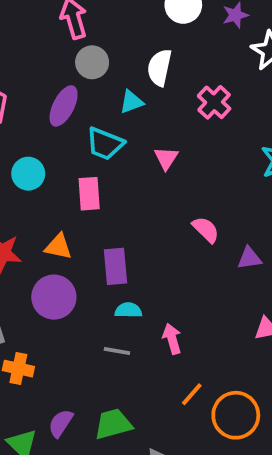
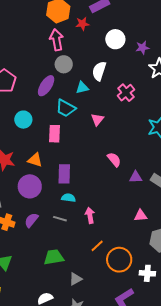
purple semicircle: (61, 423) -> (31, 220), moved

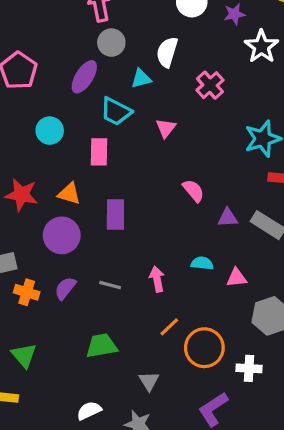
cyan semicircle: (68, 198) -> (202, 263), moved
gray triangle: (76, 279) -> (149, 381), moved, turned -32

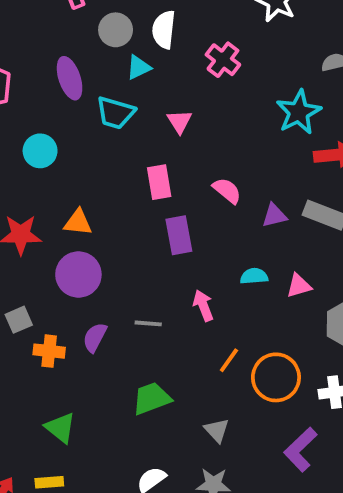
gray circle: (111, 43) -> (116, 30), moved
purple ellipse: (84, 77) -> (70, 78), turned -40
pink rectangle: (99, 152) -> (159, 182), moved
purple rectangle: (115, 214) -> (179, 235), moved

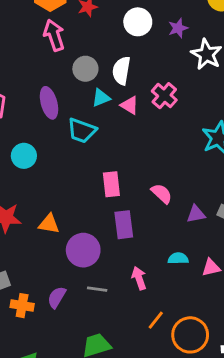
pink triangle: (179, 121) -> (130, 105), moved, turned -30
orange triangle: (78, 222) -> (49, 224), moved
purple circle: (78, 275) -> (83, 250), moved

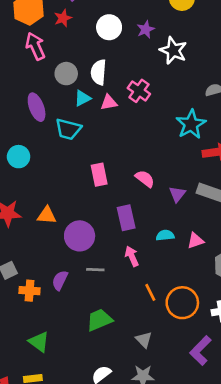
pink triangle: (130, 105) -> (109, 102), turned -36
purple triangle: (196, 214) -> (177, 194), turned -36
purple rectangle: (124, 225) -> (126, 218), moved
orange line: (156, 320) -> (150, 292), turned -60

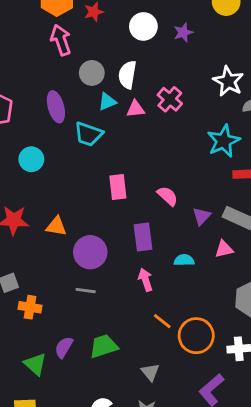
white star: (173, 50) -> (228, 81), moved
pink triangle: (195, 241) -> (224, 249), moved
gray line: (95, 270) -> (86, 291), moved
purple semicircle: (60, 280) -> (64, 347), moved
orange line: (150, 292) -> (162, 321), turned -30

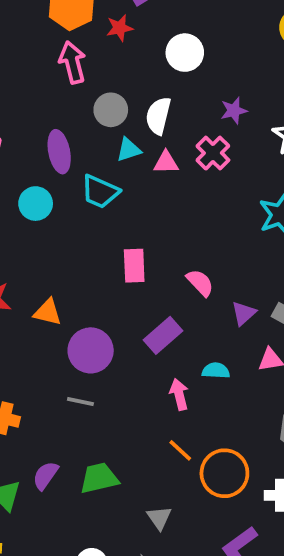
purple star: (183, 33) -> (234, 111), moved
cyan circle: (31, 159) -> (36, 204), moved
purple rectangle: (143, 237) -> (163, 335), turned 52
pink arrow: (145, 280) -> (179, 394), moved

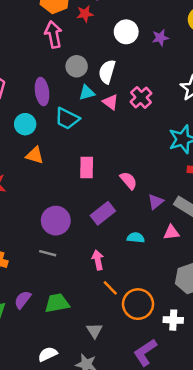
purple star: (234, 111) -> (160, 38), moved
pink triangle: (166, 163) -> (110, 102), turned 35
orange triangle: (48, 312) -> (35, 155), moved
pink arrow: (179, 394) -> (98, 260), moved

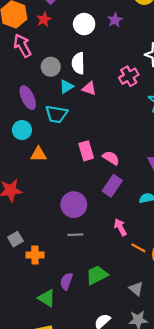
pink cross: (141, 97) -> (129, 76), moved, turned 30
pink semicircle: (129, 181) -> (111, 158), moved

